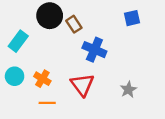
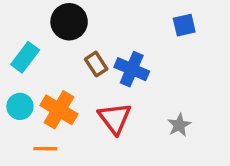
brown rectangle: (74, 24) -> (96, 64), moved
orange cross: (42, 79) -> (59, 110), size x1.5
orange line: (47, 103) -> (45, 149), moved

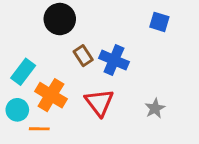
blue square: (184, 25) -> (159, 22), turned 30
cyan rectangle: (25, 57) -> (23, 72), moved
cyan circle: (20, 106) -> (17, 110), moved

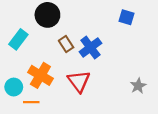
blue cross: (114, 60) -> (90, 47), turned 30
cyan rectangle: (23, 72) -> (18, 39), moved
gray star: (155, 108) -> (138, 86), moved

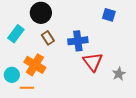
brown rectangle: (66, 44) -> (48, 38), moved
blue cross: (90, 47) -> (78, 41), turned 30
red triangle: (79, 81) -> (93, 62), moved

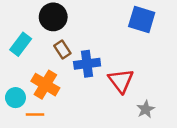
blue square: (109, 15) -> (142, 20), size x1.5
blue cross: (78, 41) -> (87, 64), moved
gray star: (119, 74) -> (146, 109), moved

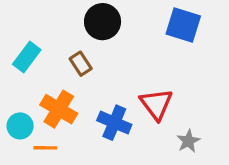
black circle: (53, 17) -> (103, 22), moved
blue cross: (87, 64) -> (114, 123), moved, turned 30

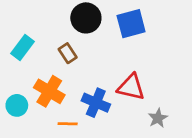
blue square: (183, 25) -> (131, 24), moved, turned -32
red triangle: (156, 104) -> (131, 87), turned -40
orange line: (45, 148) -> (68, 124), moved

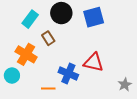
cyan rectangle: (22, 48) -> (30, 19), moved
orange cross: (49, 91) -> (26, 54), moved
gray star: (158, 118) -> (125, 85), moved

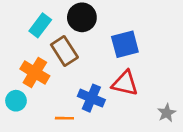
blue square: (94, 17) -> (125, 44), moved
brown rectangle: (48, 38) -> (64, 51), size x1.5

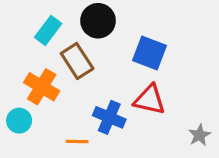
blue square: (125, 44) -> (150, 53), turned 36

